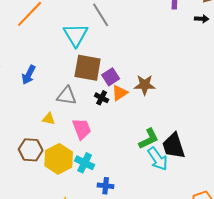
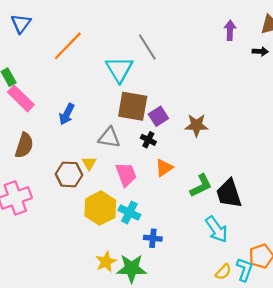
orange triangle: (120, 93) -> (164, 168), moved
yellow triangle: (49, 119) -> (89, 163), turned 48
brown hexagon: (31, 150) -> (69, 174), moved
cyan arrow: (158, 159) -> (217, 229), moved

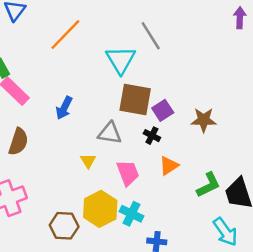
brown hexagon: (69, 174) -> (64, 226), moved

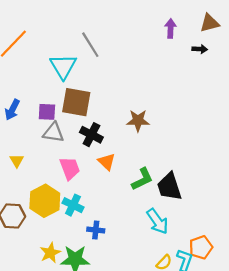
purple square: (163, 110) -> (47, 112), moved, turned 36
black cross: (152, 136) -> (91, 135), size x1.5
yellow triangle: (88, 161) -> (17, 161), moved
orange triangle: (169, 166) -> (107, 162), turned -42

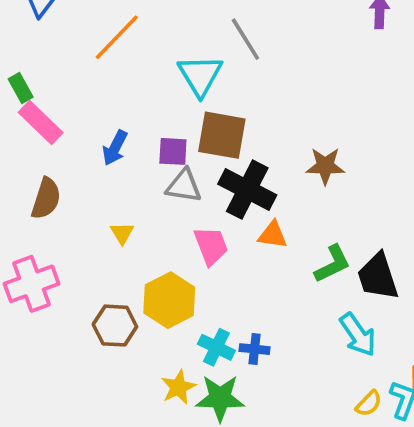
black cross: (91, 135) -> (247, 190), size x1.4
orange triangle: (107, 162) -> (273, 235), turned -36
cyan cross: (73, 205) -> (216, 347), moved

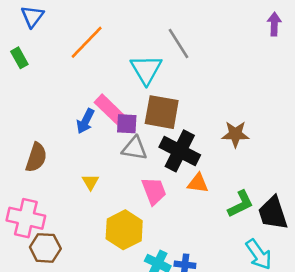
green rectangle: (21, 88) -> (19, 58), moved
pink rectangle: (41, 122) -> (110, 110), moved
pink cross: (32, 284) -> (26, 218), turned 33
brown hexagon: (115, 326) -> (45, 248), moved

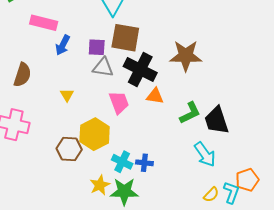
pink rectangle: (110, 110) -> (44, 23), moved, turned -30
brown star: (235, 134) -> (186, 56), size x1.4
brown hexagon: (45, 248) -> (69, 149), moved

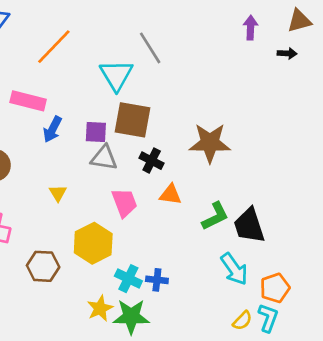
black cross: (140, 69) -> (152, 161), size x0.6
brown hexagon: (69, 149) -> (43, 266), moved
orange pentagon: (247, 180) -> (275, 288), moved

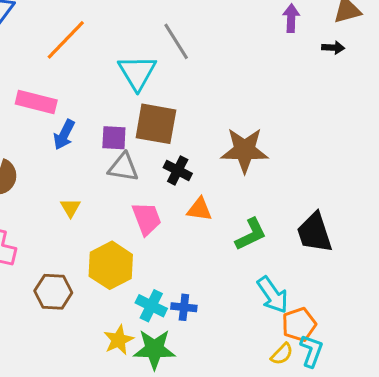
black trapezoid: (249, 226) -> (315, 233), moved
orange pentagon: (275, 288) -> (299, 324), moved

